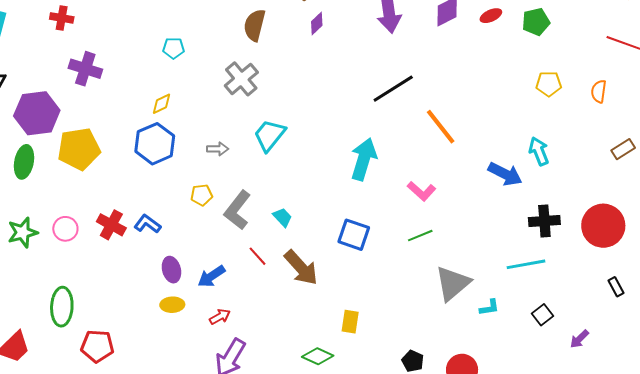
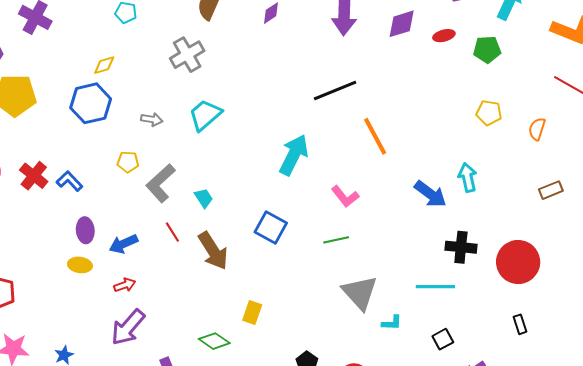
gray triangle: (453, 283) -> (360, 293), turned -42

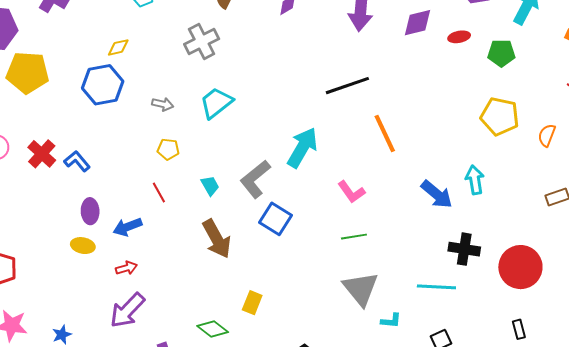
yellow pentagon: (489, 113) -> (500, 116), size x1.5
yellow pentagon: (128, 162) -> (168, 149), moved
gray L-shape: (161, 183) -> (255, 179), moved
red line: (172, 232) -> (159, 192), moved
green line: (336, 240) -> (354, 237), moved

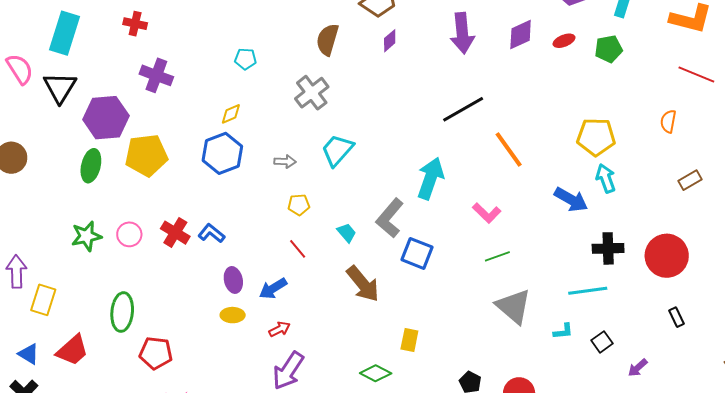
yellow pentagon: (500, 116) -> (596, 137), moved
cyan L-shape: (391, 321) -> (563, 331), moved

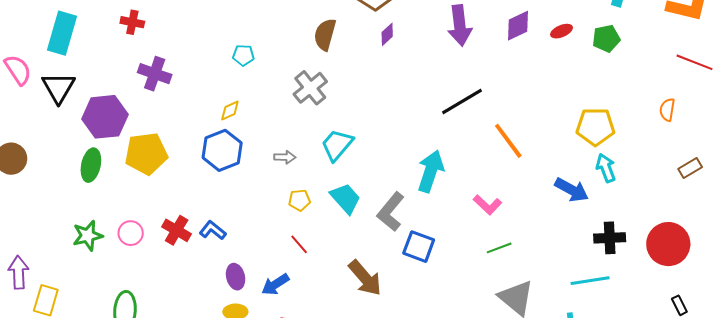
cyan trapezoid: (347, 233) -> (345, 198), moved, size x1.6

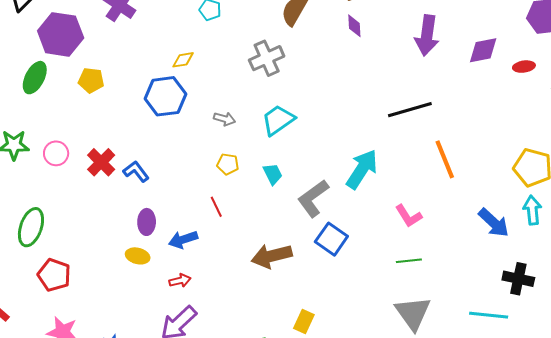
purple diamond: (387, 34) -> (354, 26), turned -65
yellow pentagon: (146, 154) -> (91, 80), size x0.6
cyan trapezoid: (345, 198) -> (273, 174), size x0.7
brown arrow: (365, 278) -> (272, 256), turned 102

